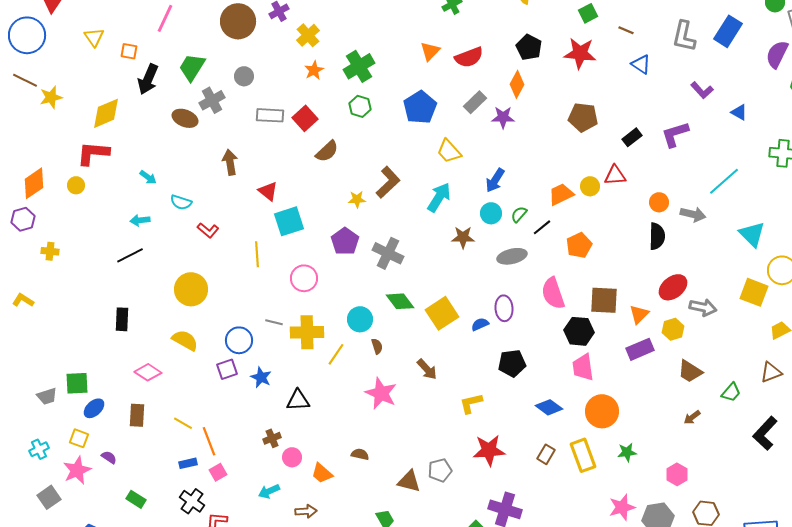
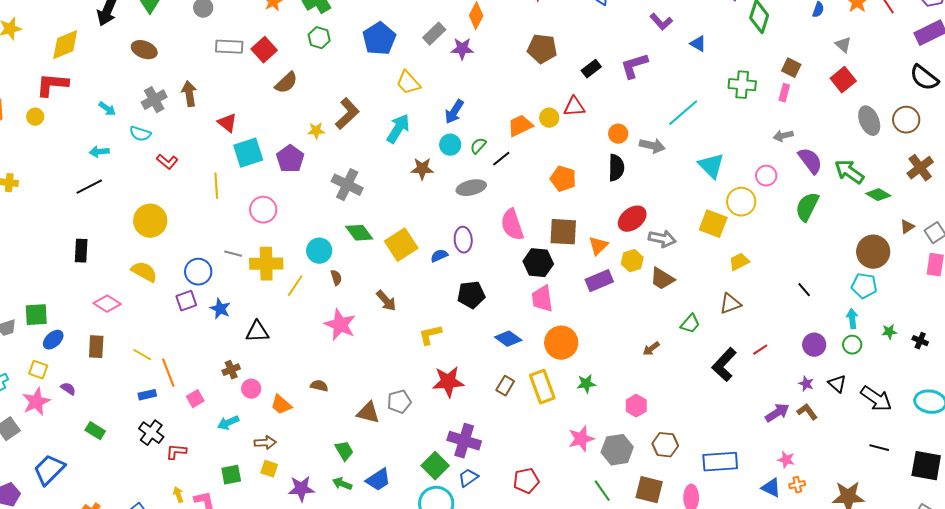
gray cross: (212, 100) -> (154, 100), moved
purple pentagon: (345, 241) -> (290, 159), moved
orange pentagon: (579, 245) -> (563, 179), moved, turned -30
brown trapezoid: (690, 371) -> (662, 279), moved
pink square: (218, 472) -> (195, 399), moved

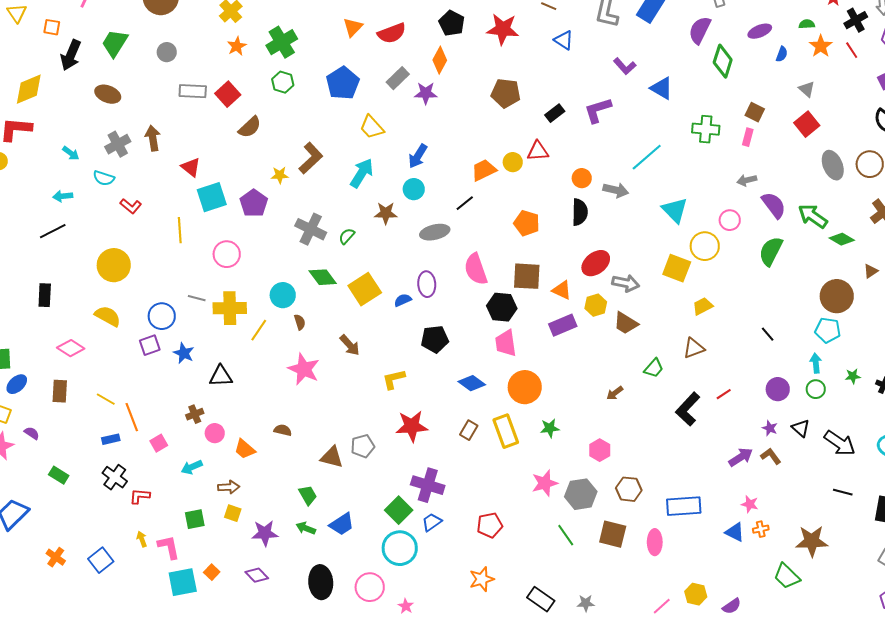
blue triangle: (698, 44) -> (662, 88), size x1.4
green semicircle: (478, 146) -> (347, 236), moved
orange triangle: (598, 246) -> (562, 290), turned -50

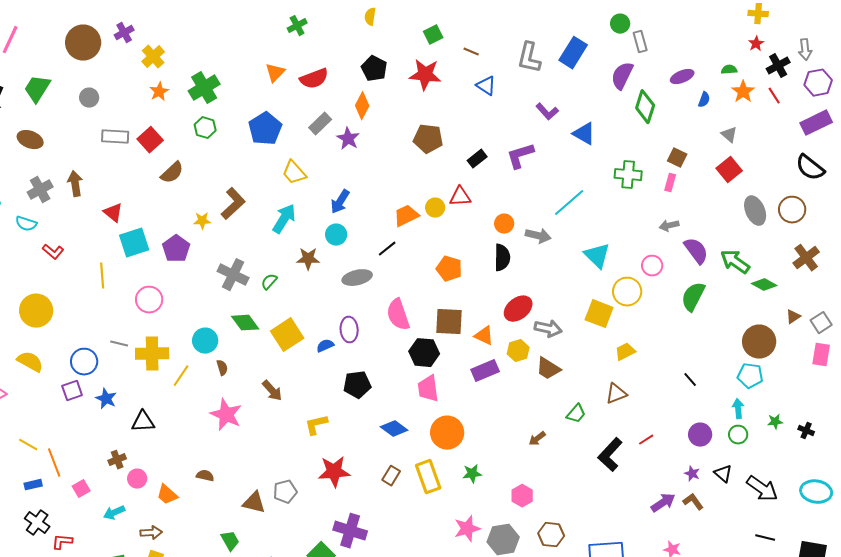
purple star: (426, 93) -> (348, 139), turned 30

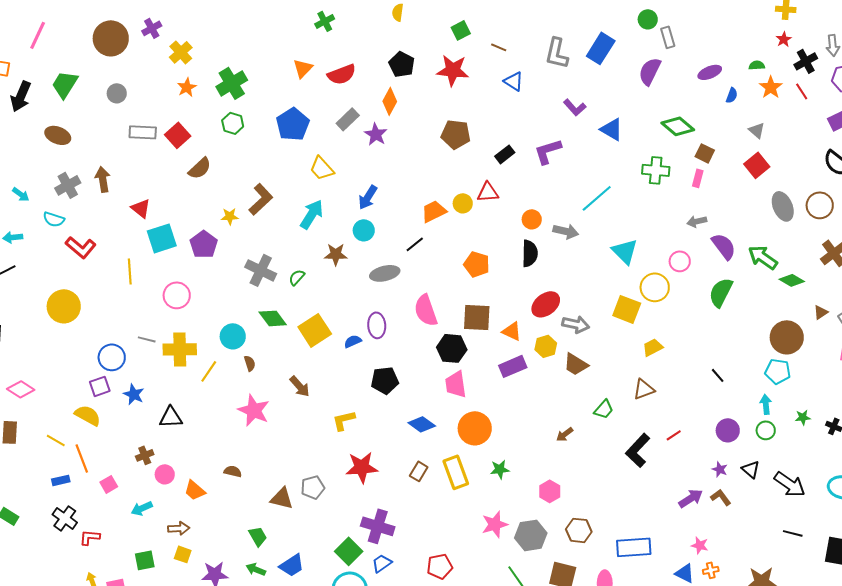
green diamond: (645, 107) -> (678, 126), moved, turned -68
red L-shape: (53, 252) -> (81, 247), size x1.4
yellow semicircle: (30, 362) -> (88, 415), moved

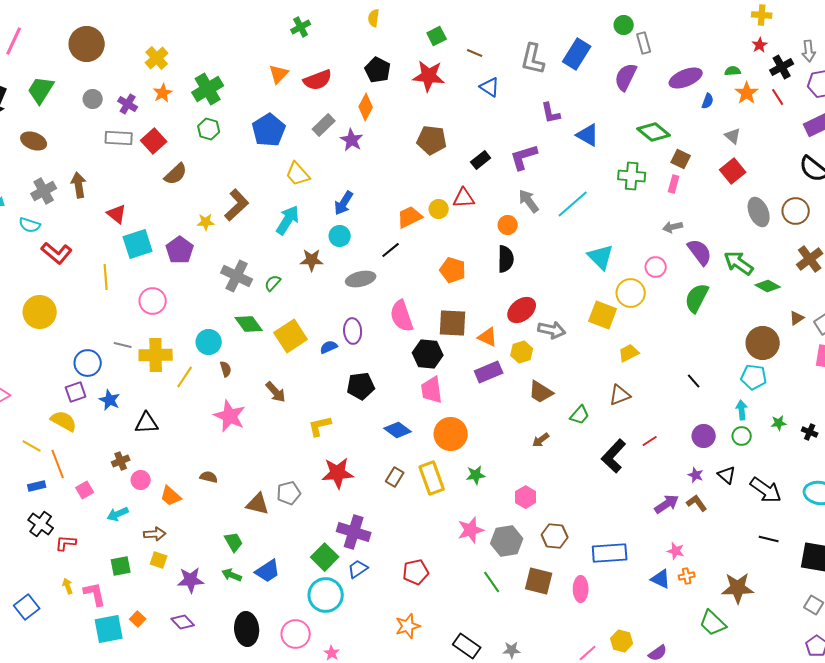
purple cross: (152, 28) -> (128, 104), moved, turned -30
purple ellipse: (710, 72) -> (686, 78), size x1.4
purple L-shape: (575, 107) -> (551, 113), turned 30
gray arrow: (566, 231) -> (529, 201), moved, turned -140
brown trapezoid: (576, 364) -> (541, 392), moved

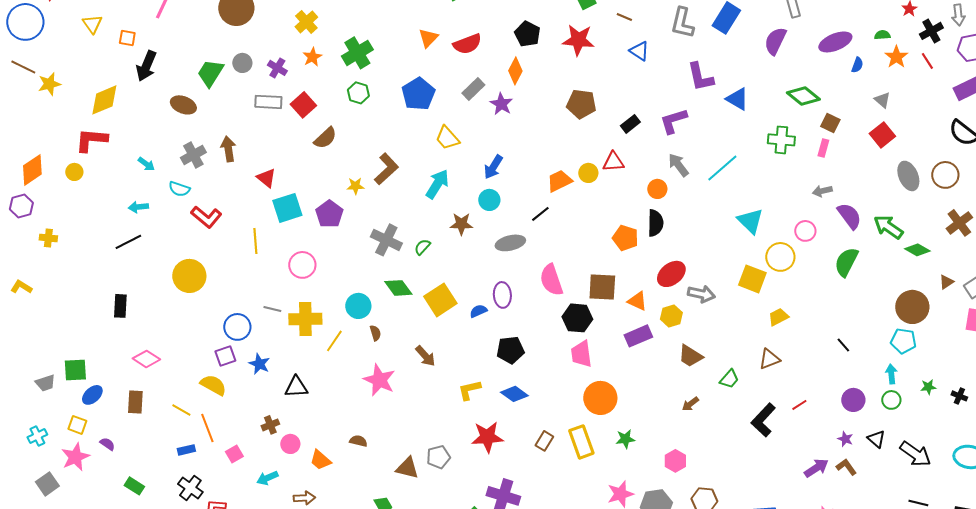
green trapezoid: (41, 90) -> (210, 73), moved
purple L-shape: (551, 113) -> (700, 77), size x1.4
orange pentagon: (453, 270) -> (625, 238), moved
blue diamond: (398, 430) -> (514, 394), moved

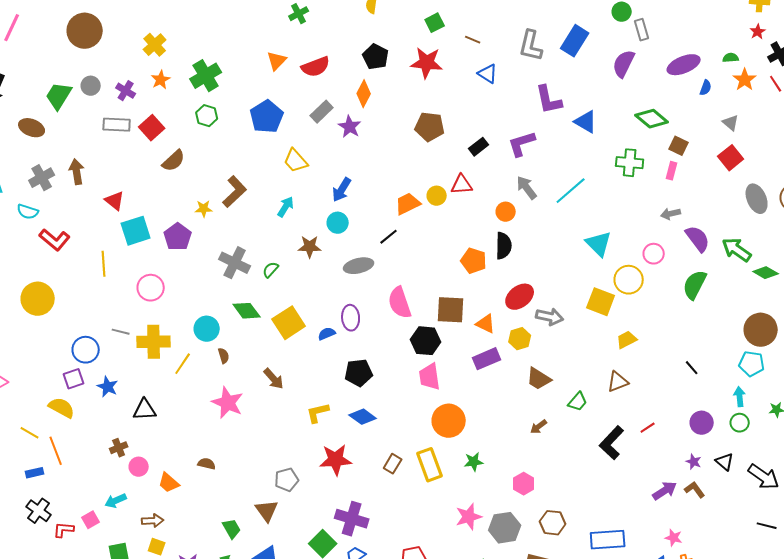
cyan arrow: (437, 184) -> (286, 207), size x0.7
pink square: (234, 454) -> (91, 520), moved
brown triangle: (407, 468) -> (267, 511), moved, turned 40

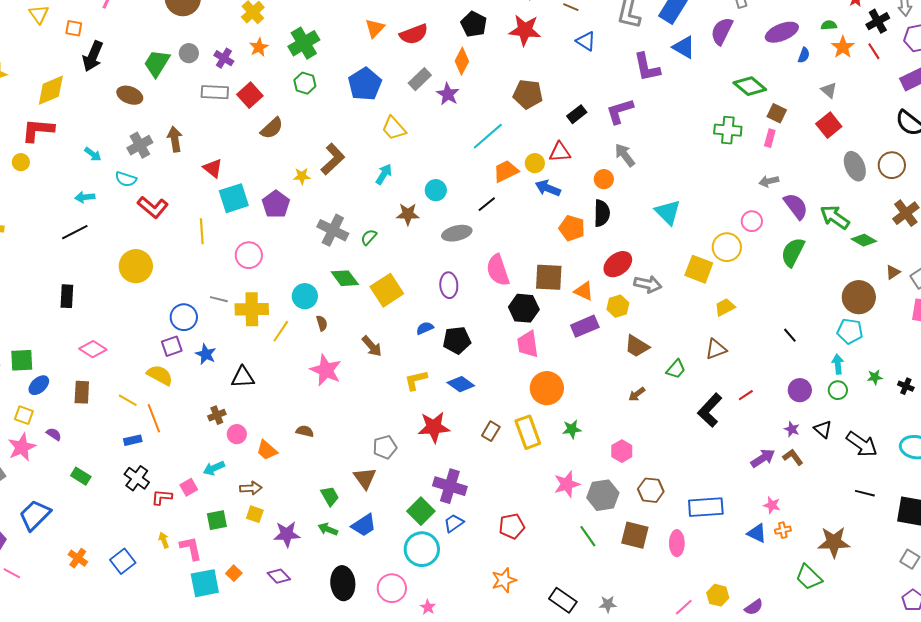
blue triangle: (586, 122) -> (684, 47), moved
blue arrow: (342, 190) -> (548, 188), moved, turned 80
cyan line: (571, 191) -> (488, 136), moved
cyan triangle: (599, 244) -> (668, 212), moved
blue semicircle: (327, 334) -> (425, 328), moved

